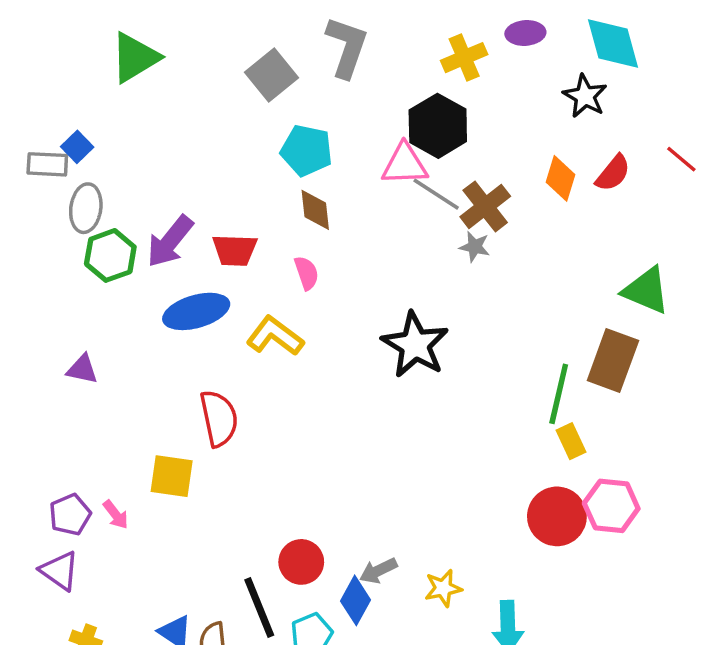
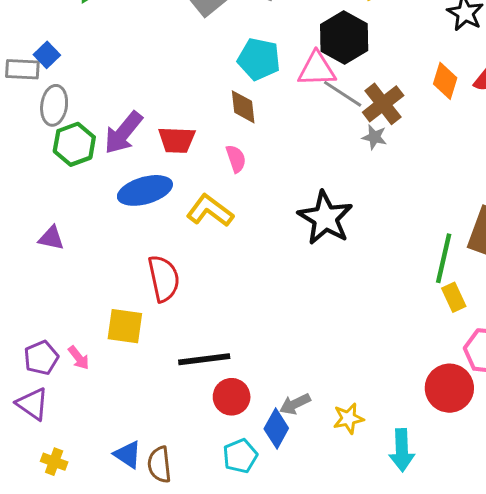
cyan pentagon: (306, 150) -> (259, 59), moved
red circle: (557, 516) -> (449, 388), moved
black line: (259, 607) -> (204, 359), moved, turned -75

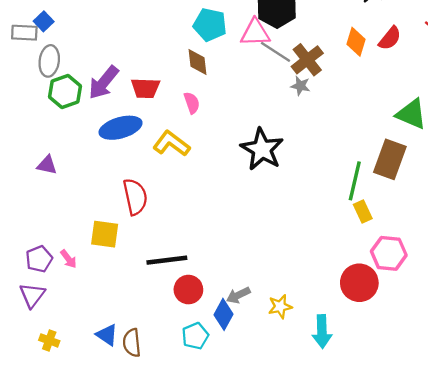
purple triangle: (32, 404) -> (32, 295), turned 32

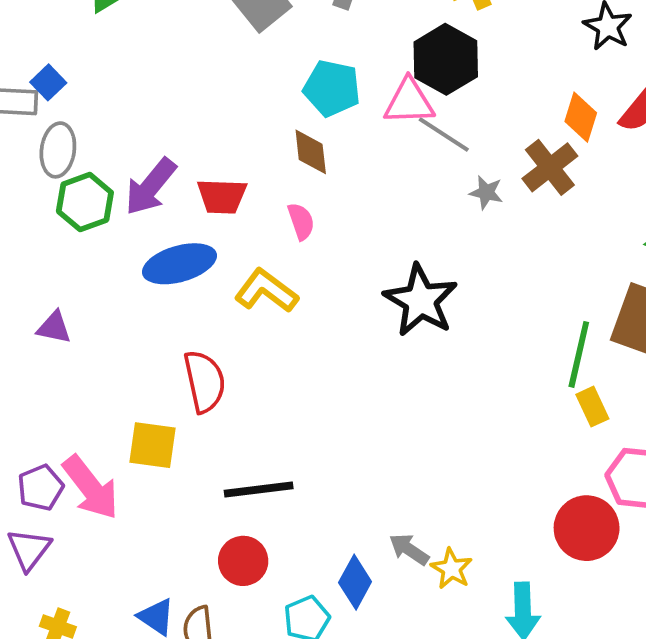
brown cross: (307, 60) -> (550, 167), moved
pink arrow: (68, 259) -> (91, 488), size x2.0
red circle: (188, 290) -> (243, 561), moved
gray arrow: (238, 295) -> (409, 549), moved, turned 60
yellow star: (280, 307) -> (451, 569), turned -30

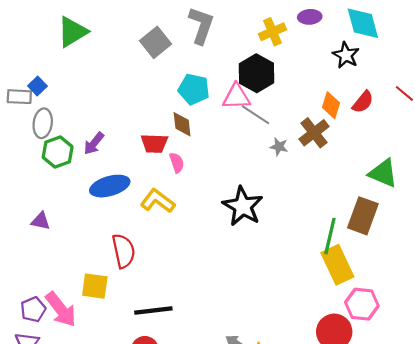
purple arrow: (151, 187) -> (94, 143), size x0.7
red trapezoid: (222, 196) -> (154, 143), moved
yellow rectangle: (592, 407) -> (337, 265), size x1.8

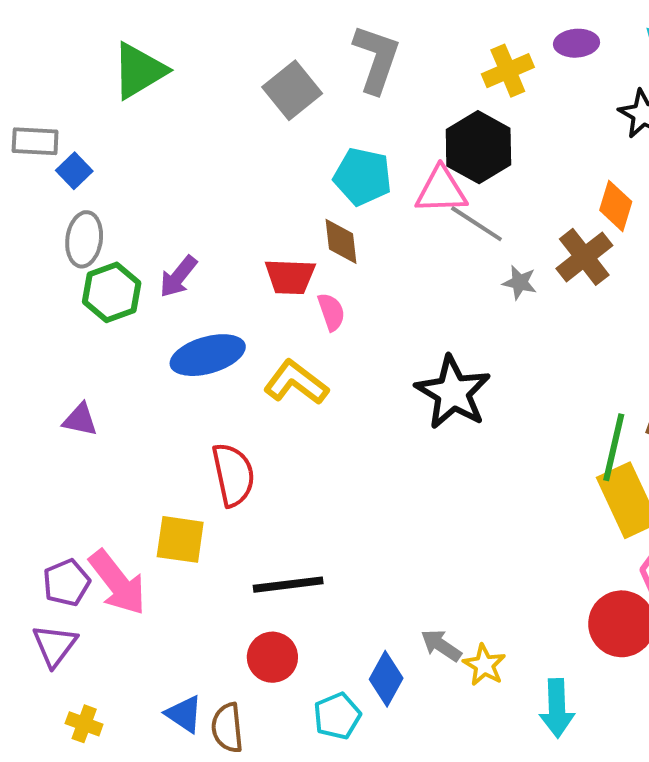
gray rectangle: (19, 97) -> (35, 141), moved

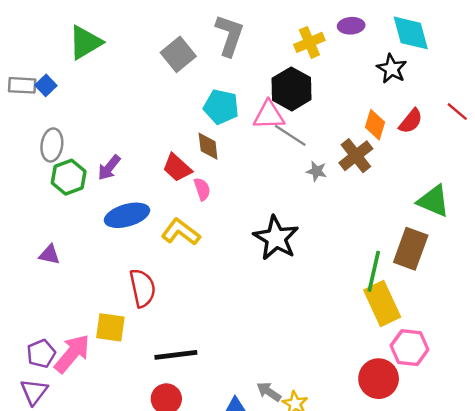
blue square: (74, 171) -> (46, 85), moved
red trapezoid: (290, 277) -> (177, 168), turned 40
pink arrow: (117, 583) -> (72, 354), turned -102

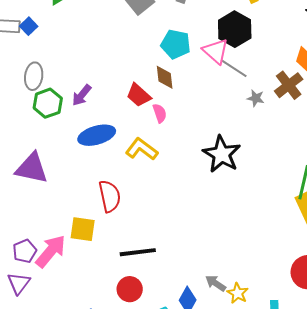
pink triangle: (269, 115) -> (216, 51), turned 44
purple triangle: (49, 255) -> (32, 168), size x1.8

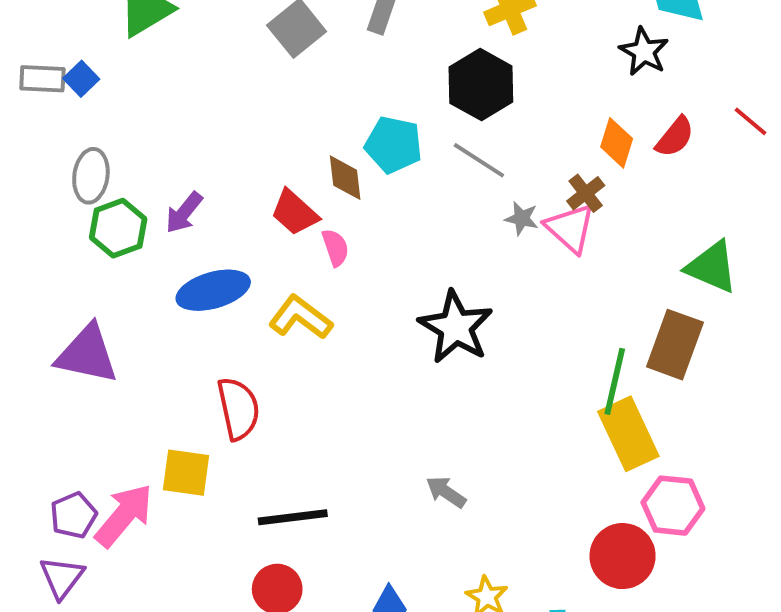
cyan pentagon: (176, 44) -> (394, 145), moved
pink triangle: (216, 51) -> (570, 228), moved
brown cross: (289, 85) -> (586, 193), size x0.7
gray arrow: (216, 283) -> (446, 492), moved

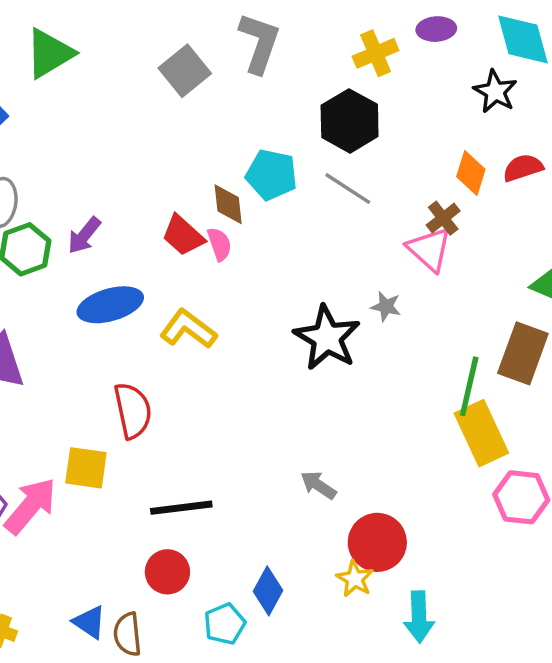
red semicircle: (675, 137) -> (523, 168), turned -147
gray star: (522, 218) -> (386, 307), moved
pink semicircle: (335, 248) -> (219, 244), moved
red circle: (623, 556) -> (377, 542), moved

